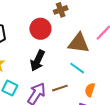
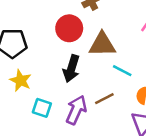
brown triangle: (79, 43) -> (102, 44), moved

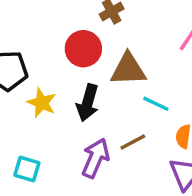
yellow star: (21, 81) -> (42, 103), moved
cyan square: (42, 108) -> (27, 169), moved

